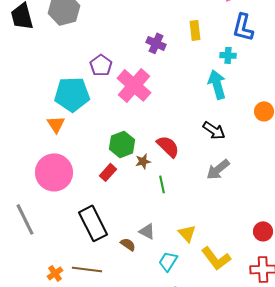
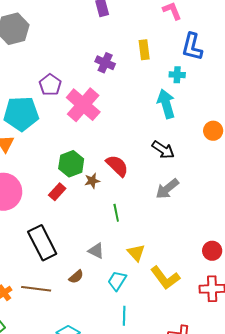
green line: (162, 184) -> (116, 213), moved
brown semicircle: (128, 244) -> (76, 277), moved, turned 105

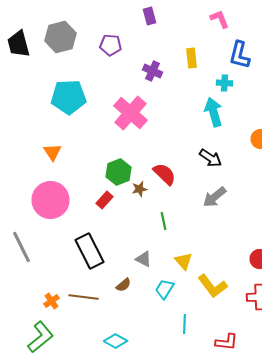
purple pentagon: (50, 85) -> (110, 45), moved, turned -30
cyan pentagon: (21, 114) -> (68, 97), moved
cyan line: (124, 316) -> (184, 324), moved

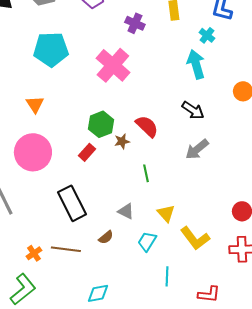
cyan cross: (224, 83) -> (207, 35), turned 35
cyan diamond: (116, 341) -> (98, 293), turned -40

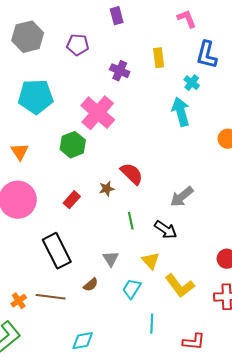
black arrow: (193, 110) -> (166, 230), moved
green hexagon: (101, 124) -> (73, 145), moved
gray triangle: (126, 211) -> (111, 259), turned 30

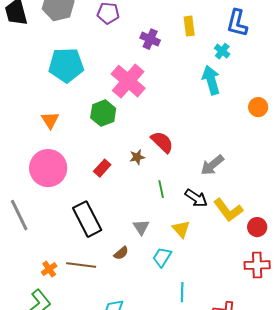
yellow L-shape: (180, 286) -> (228, 210), moved

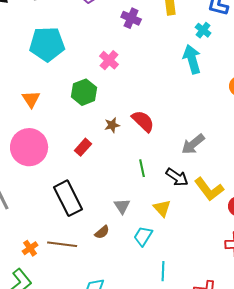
pink cross: (128, 81) -> (109, 60), size x0.6
brown star: (137, 157) -> (112, 125), moved

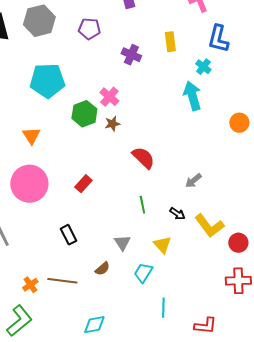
green hexagon: (84, 92) -> (84, 114), moved
brown star: (112, 125) -> (112, 124), moved
gray arrow: (193, 144) -> (193, 181), size x0.7
black arrow: (177, 177) -> (177, 214), size x0.7
black rectangle: (68, 198) -> (68, 235), size x0.6

